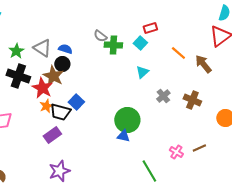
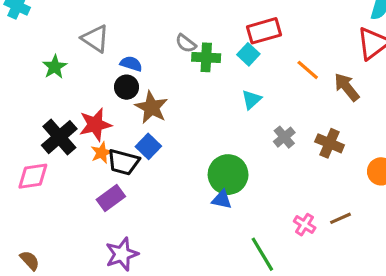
red rectangle: (150, 28) -> (264, 31), size x1.5
gray triangle: (42, 48) -> (95, 39), moved
black cross: (18, 76) -> (59, 137), moved, turned 30
brown star: (53, 76) -> (151, 107), moved
red star: (42, 88) -> (95, 125), turned 30

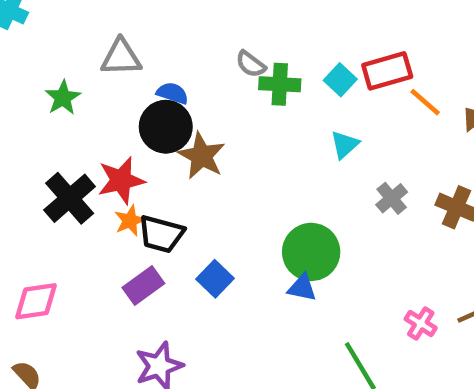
red rectangle: (264, 31) -> (387, 71), moved
gray triangle: (95, 39) -> (121, 57), turned -36
black circle: (127, 87) -> (166, 127), size x1.5
blue square: (148, 146) -> (215, 279), moved
pink diamond: (33, 176) -> (36, 301), moved

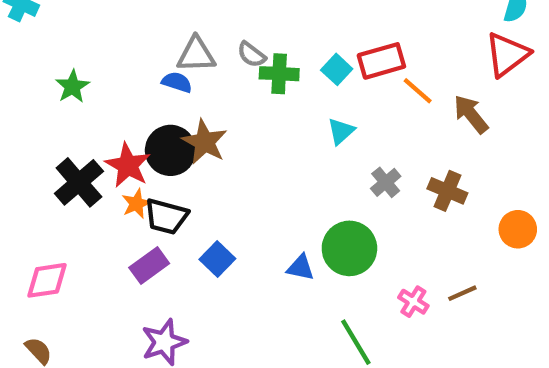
gray triangle: (121, 57) -> (196, 55), moved
black circle: (166, 127) -> (171, 150), moved
red star: (121, 180) -> (128, 165), turned -30
green circle: (311, 252) -> (349, 248), moved

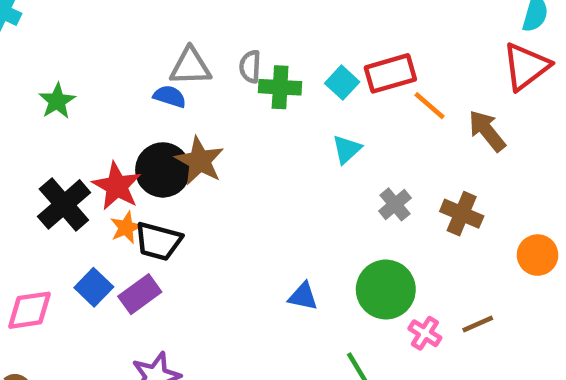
gray semicircle: (251, 55) -> (250, 67), turned 56
green circle: (349, 248) -> (386, 290), moved
blue square: (217, 259) -> (94, 287), moved

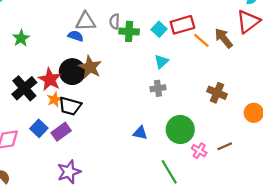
brown arrow: (487, 131) -> (224, 38), moved
gray cross: (395, 204) -> (158, 88), moved, turned 32

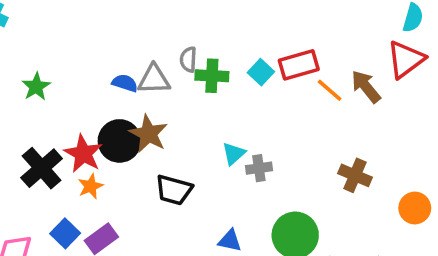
gray triangle: (86, 21) -> (154, 79), moved
cyan triangle: (161, 62) -> (234, 154), moved
black trapezoid: (70, 106) -> (174, 190), moved

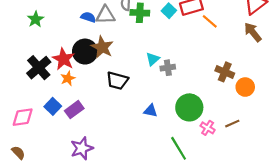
brown arrow: (366, 87) -> (253, 32), moved
orange circle: (415, 208) -> (245, 87), moved

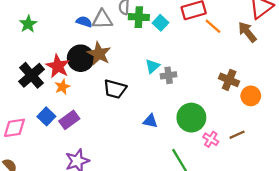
cyan square: (169, 11) -> (161, 23), moved
brown arrow: (253, 32) -> (247, 32), moved

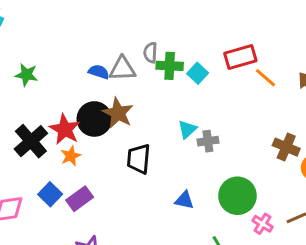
green star: (28, 24) -> (26, 75), turned -30
black trapezoid: (115, 89) -> (139, 159), turned 80

